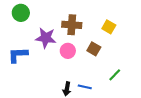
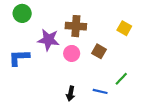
yellow square: (109, 27) -> (124, 28), moved
blue line: (85, 87) -> (100, 91), moved

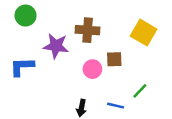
yellow square: (124, 28) -> (144, 33), size x1.5
brown square: (99, 51) -> (114, 59), turned -32
pink circle: (72, 53) -> (92, 69), moved

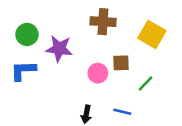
green circle: (26, 16) -> (27, 34), moved
brown cross: (88, 30) -> (103, 22), moved
green line: (140, 91) -> (145, 83), moved

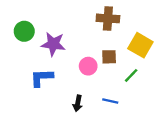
brown cross: (103, 22) -> (108, 18), moved
yellow square: (152, 34) -> (140, 45), moved
blue L-shape: (23, 71) -> (42, 78), moved

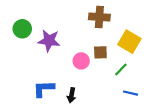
blue L-shape: (42, 78) -> (44, 89), moved
blue line: (110, 101) -> (130, 93), moved

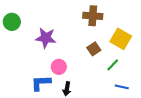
green circle: (22, 29) -> (12, 22), moved
brown square: (100, 52) -> (94, 49), turned -32
pink circle: (81, 61) -> (59, 67), moved

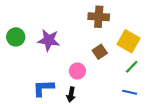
green circle: (12, 22) -> (16, 37), moved
green line: (113, 65) -> (132, 67), moved
pink circle: (59, 67) -> (77, 71), moved

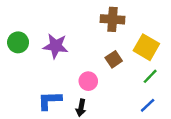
blue line: (130, 92) -> (148, 105), turned -56

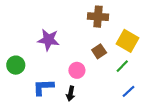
green circle: (18, 42) -> (16, 65), moved
green line: (150, 76) -> (122, 66), moved

